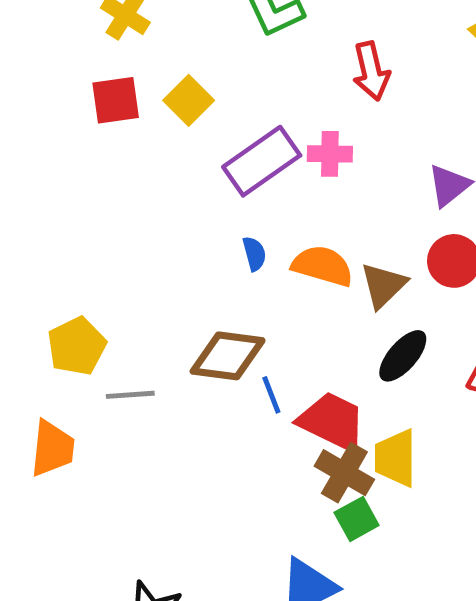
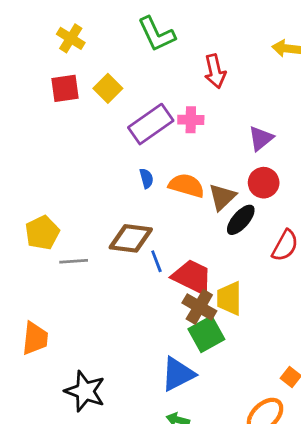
black ellipse: (403, 356) -> (241, 220), moved
orange trapezoid: (52, 448) -> (35, 338), moved
green square: (357, 519) -> (206, 334), size x1.4

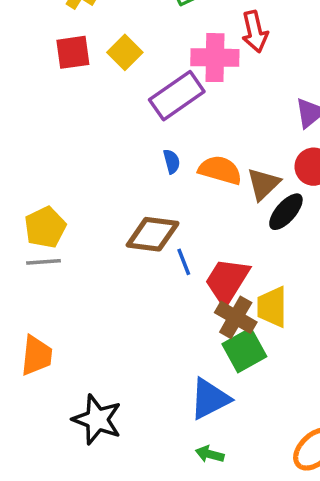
pink cross: (191, 120) -> (215, 58), moved, size x1.5
gray line: (74, 261) -> (43, 262), moved
red trapezoid: (192, 277) -> (227, 281), turned -84

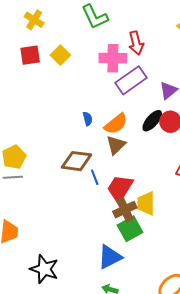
purple rectangle: (177, 96) -> (131, 80), moved
orange semicircle: (220, 170) -> (116, 124), turned 125
brown triangle: (263, 184) -> (116, 145), moved
black ellipse: (286, 212) -> (152, 121), moved
brown cross: (236, 317) -> (125, 210), turned 35

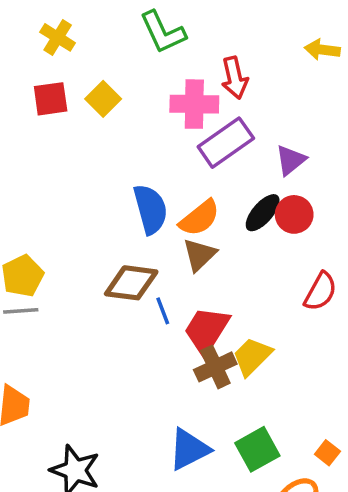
blue semicircle: (88, 119) -> (150, 209), size x2.0
yellow trapezoid: (146, 203) -> (252, 356), turned 45
green square: (130, 229) -> (257, 449), moved

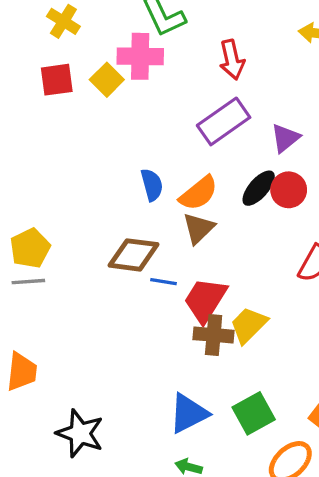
pink cross: (194, 104) -> (140, 56), moved
blue semicircle: (150, 209) -> (152, 185), size x0.7
blue line: (163, 311) -> (164, 282), turned -60
brown cross: (215, 367) -> (214, 335), turned 30

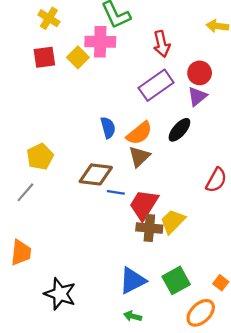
red circle: (289, 190) -> (200, 73), moved
yellow pentagon: (30, 248) -> (40, 157), moved
gray line: (28, 282) -> (25, 192), turned -45

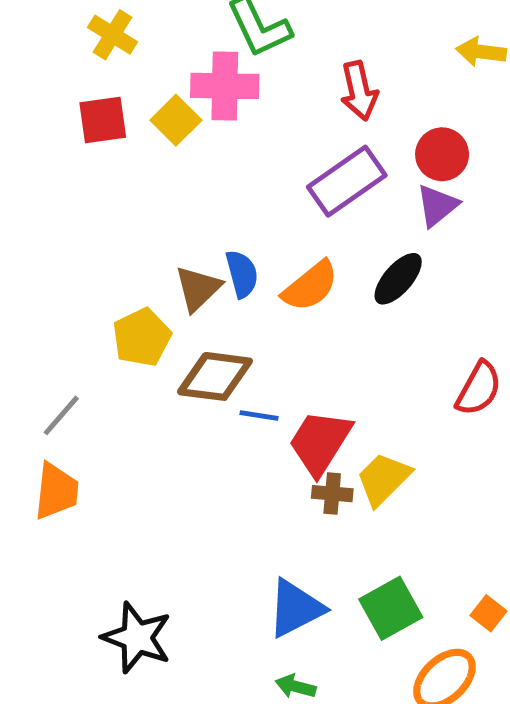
yellow pentagon: (40, 157) -> (142, 337), moved
brown triangle: (139, 157) -> (198, 289), moved
brown cross: (149, 228) -> (332, 494), size x0.7
orange trapezoid: (21, 253) -> (56, 491), moved

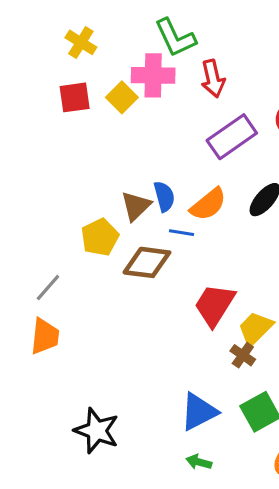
red arrow: (359, 91) -> (213, 79), moved
blue line: (259, 415) -> (182, 233), moved
brown cross: (332, 494) -> (243, 355), moved, turned 30

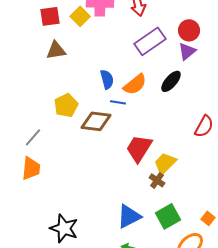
brown triangle: (136, 206) -> (56, 50), moved, turned 35

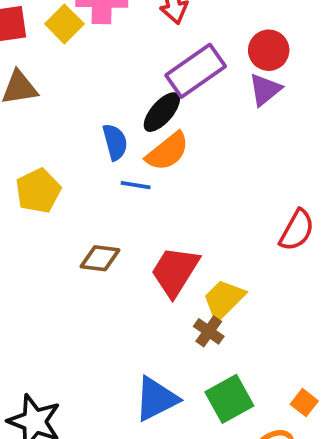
black ellipse: (171, 81) -> (162, 112), moved
brown diamond: (96, 121) -> (100, 258), moved, size x0.7

